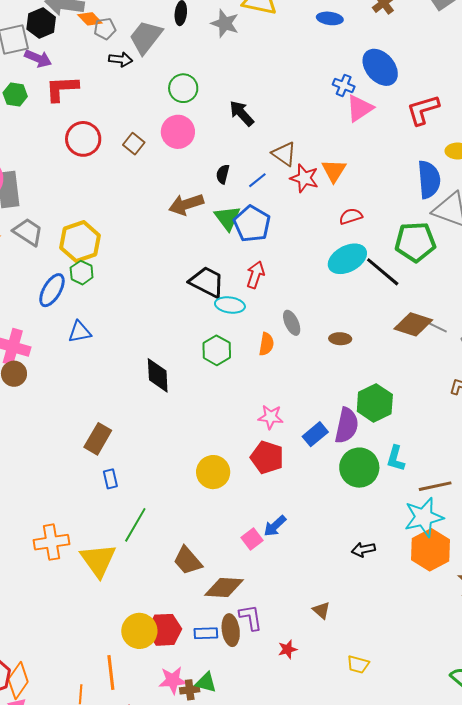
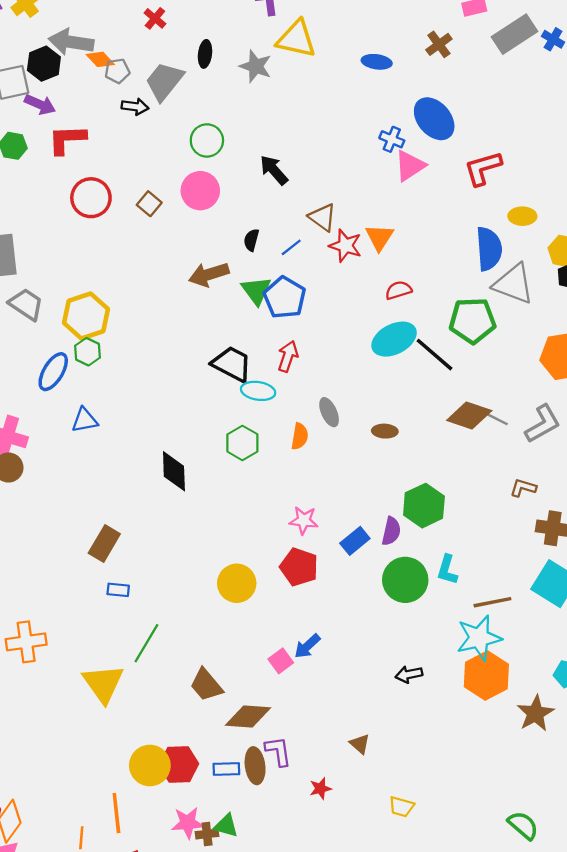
purple semicircle: (347, 425) -> (391, 531), size x0.7
blue rectangle: (110, 479) -> (118, 590), turned -72
orange cross: (52, 542) -> (26, 642), moved

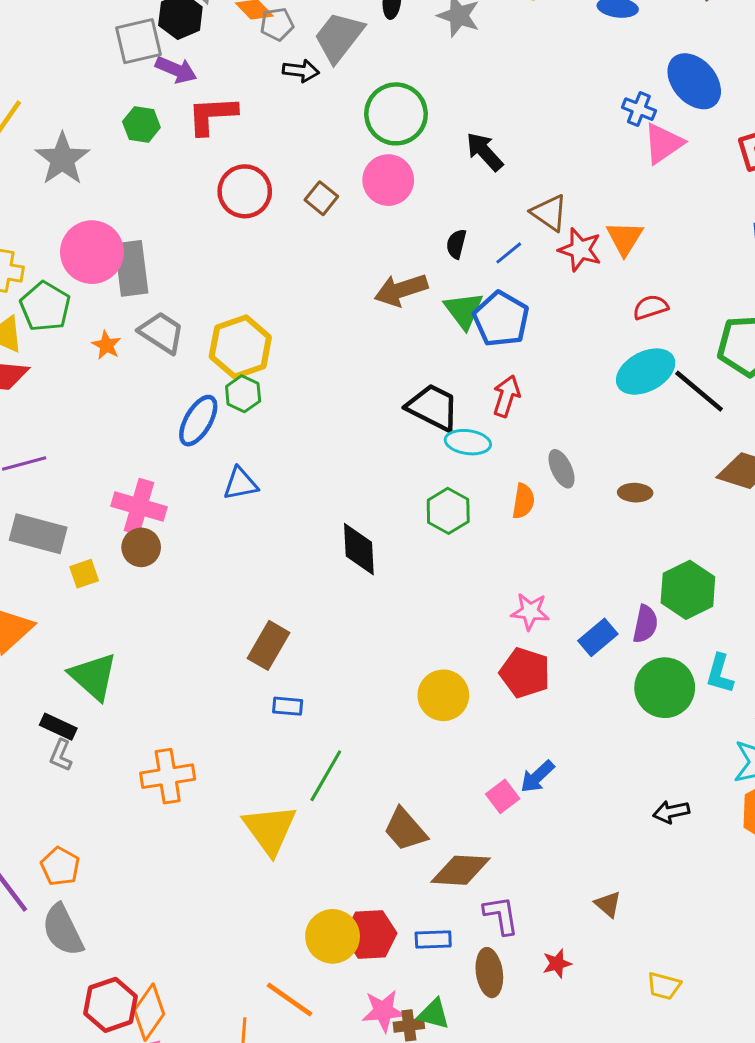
green circle: (207, 140) -> (396, 114), size x1.4
brown ellipse: (255, 766) -> (489, 973), moved
orange line: (116, 813) -> (289, 1000), turned -48

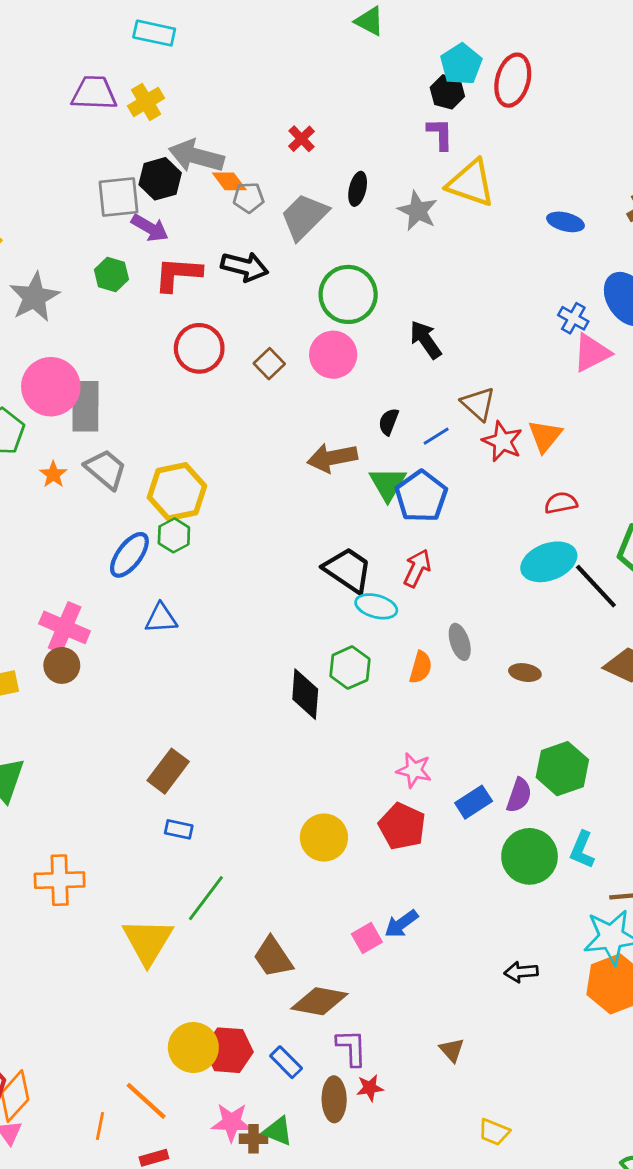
black arrow: (301, 71) -> (245, 267), moved, size x1.4
black diamond: (359, 549) -> (305, 694), moved
blue rectangle: (433, 940) -> (286, 1062), turned 40
red star: (557, 963) -> (370, 1088), moved

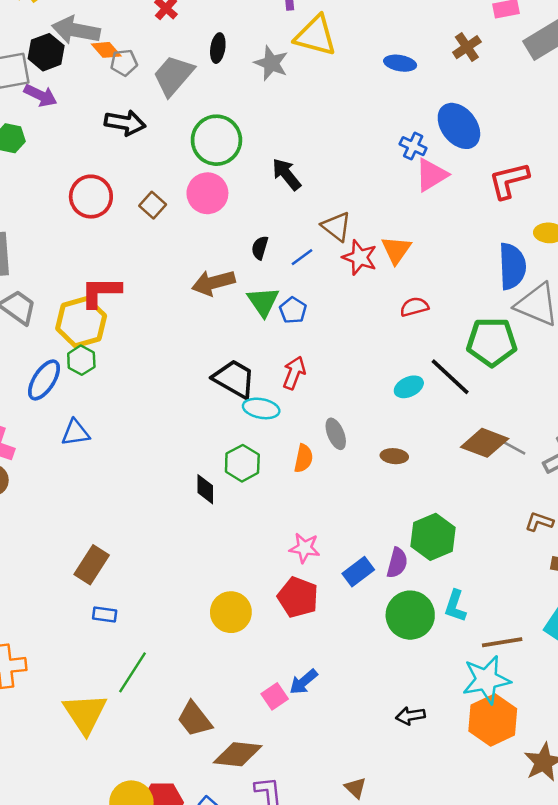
red L-shape: (178, 274) -> (101, 292), moved
blue pentagon: (421, 496) -> (293, 310), size x0.6
cyan ellipse: (549, 562) -> (409, 387), moved, size x0.6
black diamond: (305, 694) -> (205, 489), size x0.7

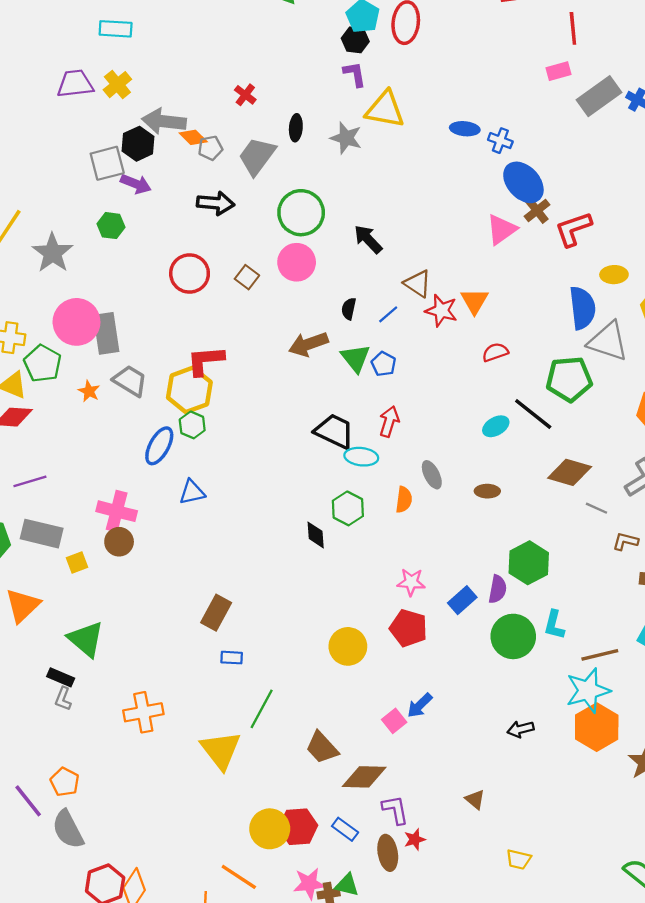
brown cross: (467, 47) -> (537, 210), moved
blue cross: (413, 146) -> (500, 141), moved
gray line: (514, 448) -> (597, 508), moved

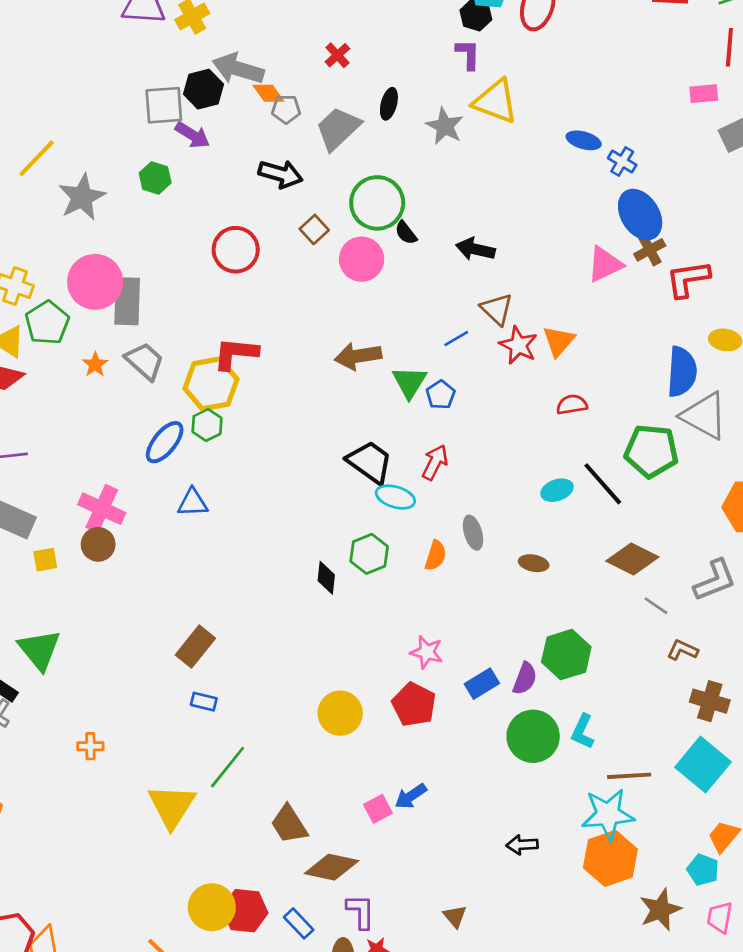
black arrow: (368, 239) -> (475, 249), moved, turned -44
brown square: (247, 277) -> (314, 229), moved
black semicircle: (349, 309) -> (406, 233), moved, turned -60
orange cross: (143, 712) -> (90, 746), size x0.6

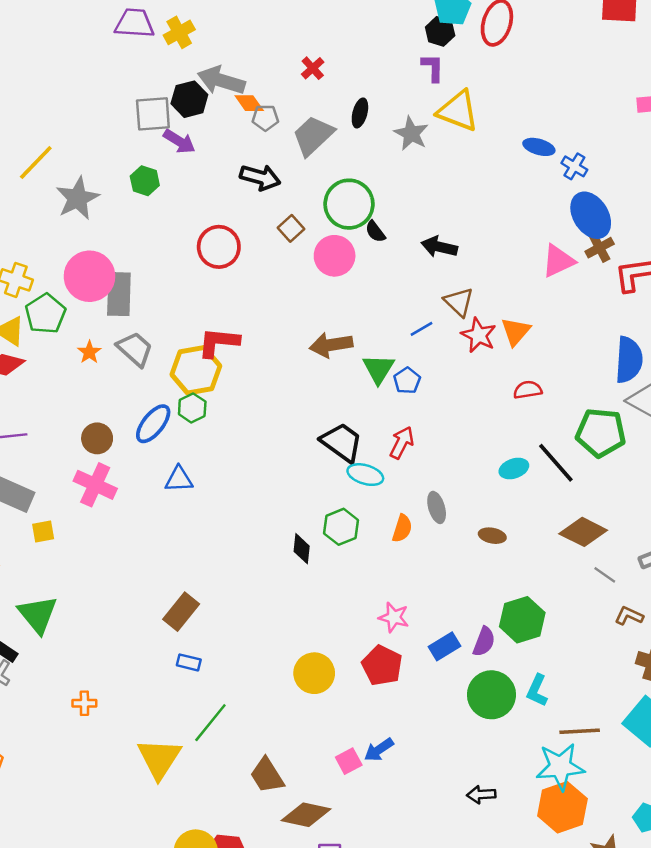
brown circle: (98, 544) -> (97, 438), moved

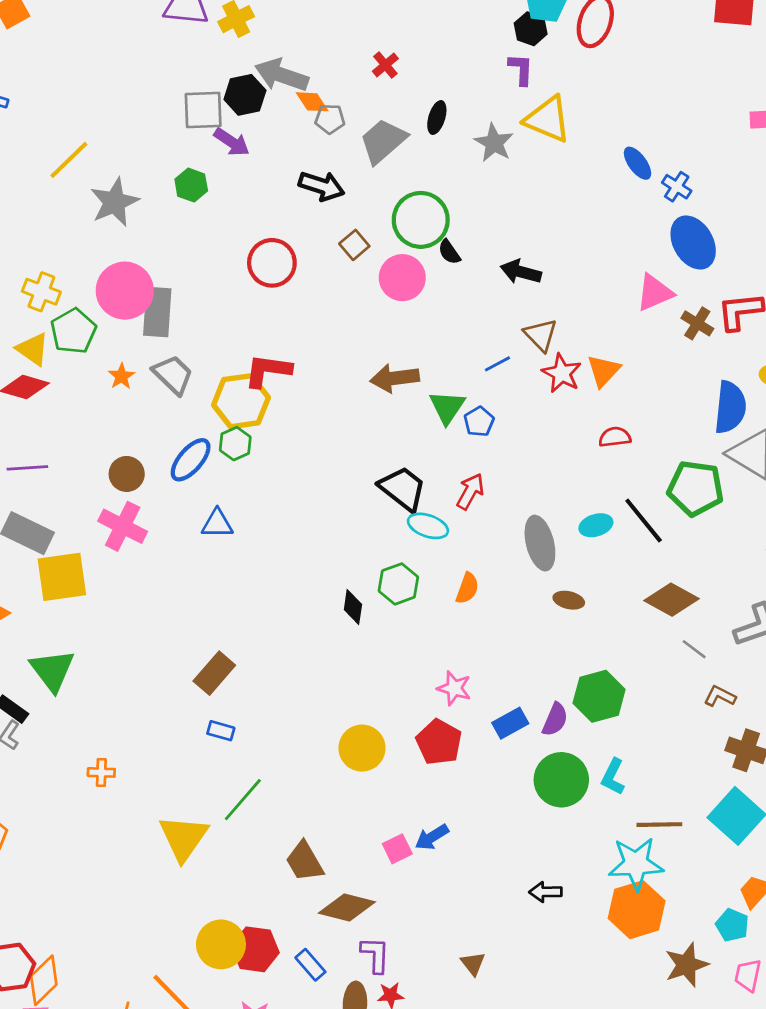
blue ellipse: (539, 147) -> (638, 163), turned 36
brown cross: (600, 248) -> (697, 323), moved, turned -32
gray ellipse: (437, 507) -> (540, 543), moved, size x1.5
yellow square: (43, 532) -> (62, 577), size x2.0

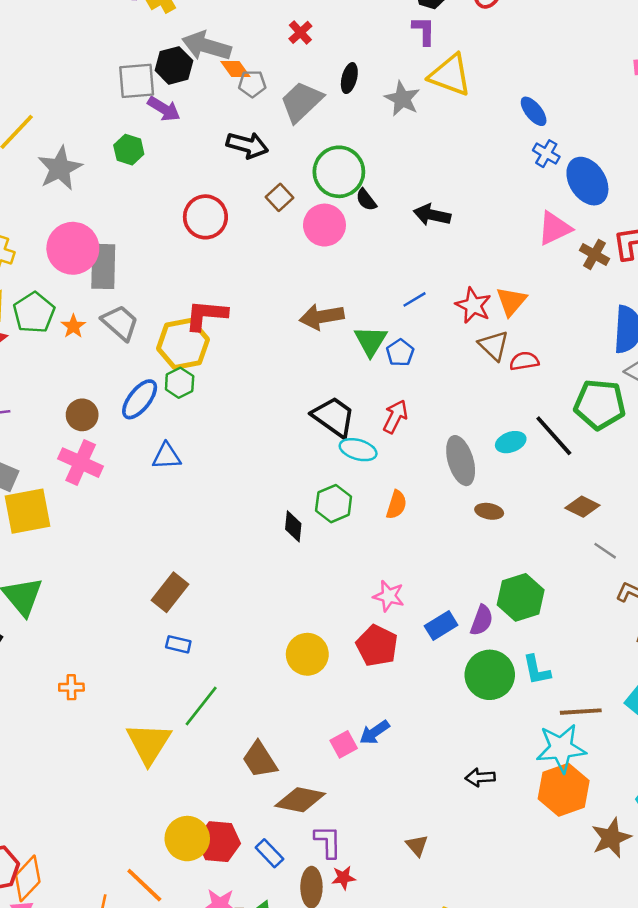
blue cross: (677, 187) -> (546, 154), moved
green pentagon: (73, 331) -> (34, 313), moved
brown triangle: (541, 335) -> (494, 346), moved
brown diamond: (671, 600) -> (582, 507), size x0.7
cyan L-shape: (613, 777) -> (537, 670), turned -36

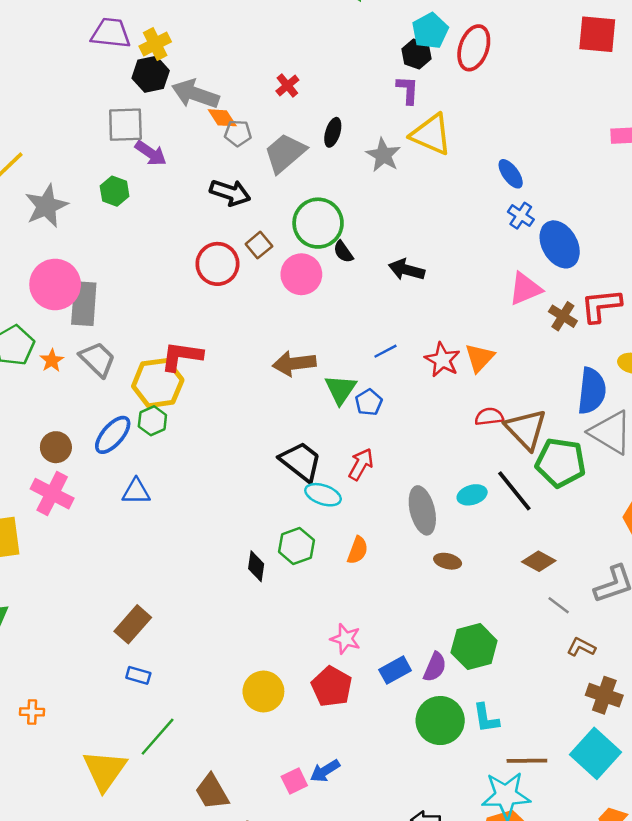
black hexagon: (174, 65) -> (151, 74), moved
red circle: (205, 217) -> (217, 264), moved
brown triangle: (494, 346) -> (526, 429), moved, size x1.4

